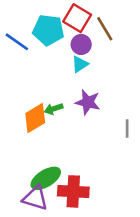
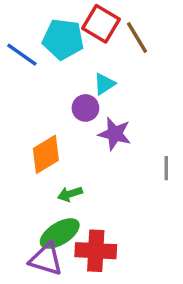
purple circle: (81, 44) -> (85, 108), moved
green arrow: (54, 109) -> (70, 194), moved

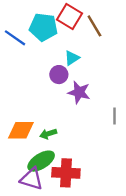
orange diamond: (46, 154) -> (21, 130), moved, turned 32

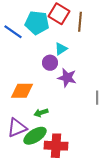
brown line: (94, 26) -> (80, 22), turned 36
orange diamond: (21, 130) -> (22, 91), moved
purple triangle: (32, 179) -> (17, 128), moved, turned -40

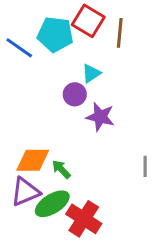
orange diamond: (22, 91) -> (33, 160), moved
gray line: (97, 98) -> (145, 166), moved
green arrow: (41, 113) -> (61, 169), turned 64
red cross: (56, 146) -> (84, 219), turned 30

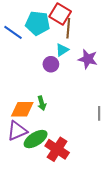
brown line: (120, 33) -> (68, 28), moved
purple star: (100, 117) -> (88, 59), moved
green arrow: (61, 169) -> (42, 103), moved, turned -152

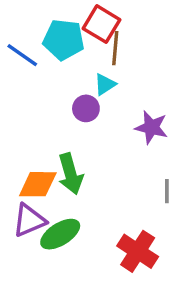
purple star: (88, 59) -> (151, 127), moved
green arrow: (42, 103) -> (70, 174), size x1.6
red cross: (57, 149) -> (138, 251), moved

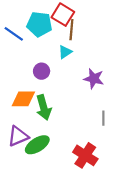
purple circle: (86, 108) -> (42, 71), moved
orange diamond: (38, 184) -> (23, 99), moved

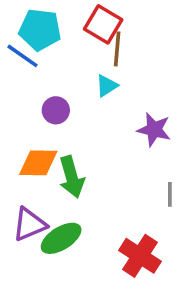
cyan pentagon: (39, 24) -> (40, 30), moved
purple circle: (42, 71) -> (56, 110), moved

